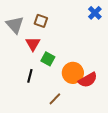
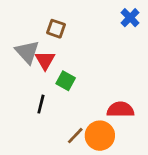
gray triangle: (15, 25) -> (27, 52), moved
orange circle: (73, 73) -> (100, 136), moved
red semicircle: (88, 80) -> (120, 110), turned -150

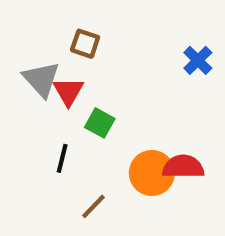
blue cross: (130, 18) -> (198, 60), moved
brown line: (75, 136) -> (93, 206), moved
orange circle: (100, 136) -> (152, 173), moved

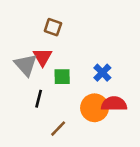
blue cross: (198, 60) -> (102, 73), moved
gray triangle: (41, 79) -> (26, 65), moved
green square: (100, 123) -> (62, 77), turned -30

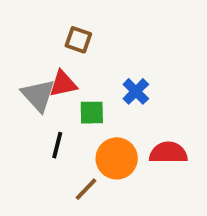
red triangle: (43, 57) -> (63, 84), turned 48
blue cross: (102, 73) -> (136, 91), moved
orange circle: (95, 108) -> (117, 158), moved

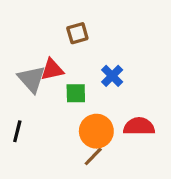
brown square: (78, 40) -> (77, 33), moved, turned -35
black line: (57, 145) -> (17, 131), moved
brown line: (86, 189) -> (93, 156), moved

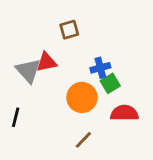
blue cross: (112, 76) -> (100, 68), turned 30
green square: (76, 93) -> (110, 83), moved, turned -30
orange circle: (96, 131) -> (82, 97), moved

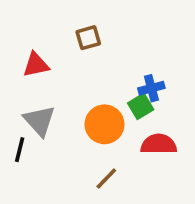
red triangle: (47, 62) -> (36, 65), moved
blue cross: (100, 68) -> (151, 88), moved
gray triangle: (28, 71) -> (39, 121), moved

